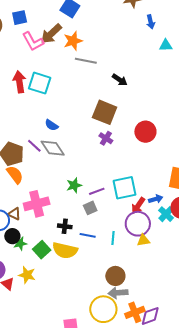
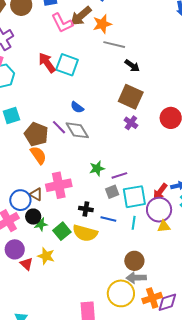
black arrow: (120, 80) -> (132, 66), moved
red arrow: (19, 82) -> (47, 63), turned -30
cyan square: (124, 188) -> (134, 197), moved

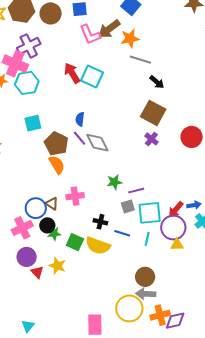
blue semicircle: (77, 107) -> (80, 119), moved, turned 56
pink cross: (59, 185) -> (75, 196), size x0.7
green square: (62, 231) -> (75, 242), turned -30

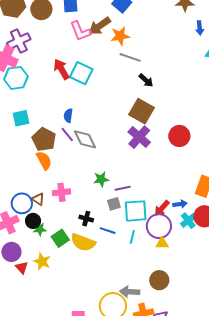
purple cross: (151, 139) -> (139, 137), size x1.6
green square: (75, 242) -> (60, 238), turned 30
brown circle: (145, 277) -> (159, 280), moved

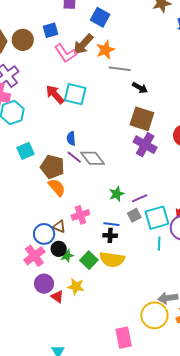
blue line: (108, 231) -> (111, 224), moved

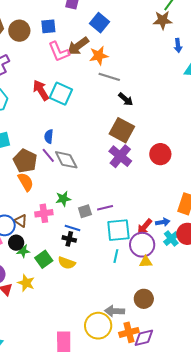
green star: (117, 194) -> (63, 199), moved
gray square: (134, 215) -> (85, 211), moved
yellow semicircle: (112, 259) -> (67, 263), size x0.7

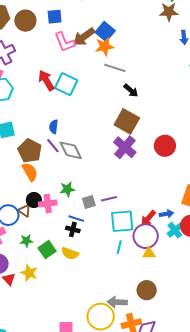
blue square: (100, 23) -> (105, 31), moved
black circle: (16, 243) -> (34, 200), moved

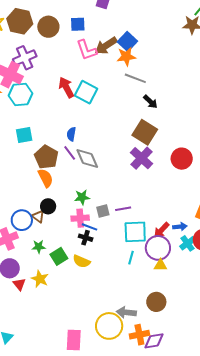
pink cross: (48, 204) -> (80, 218), moved

